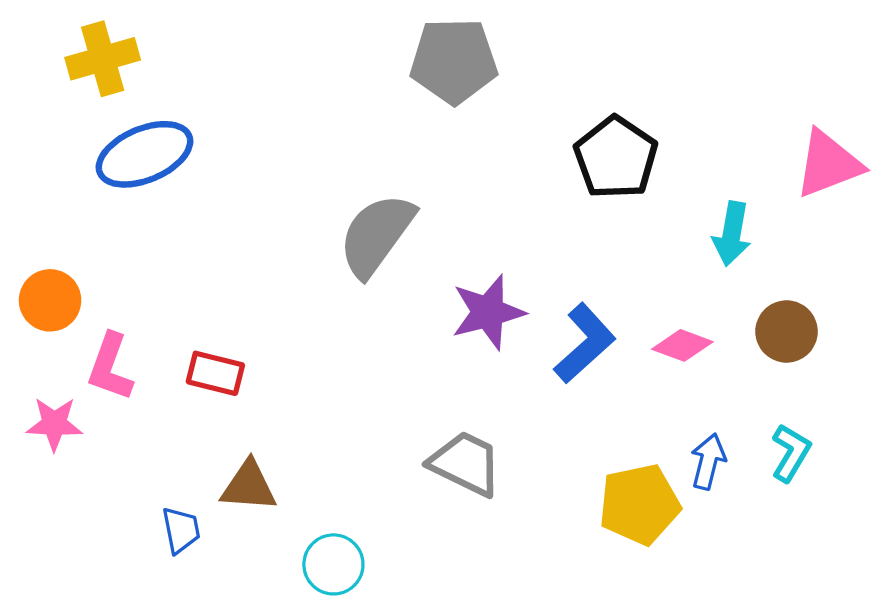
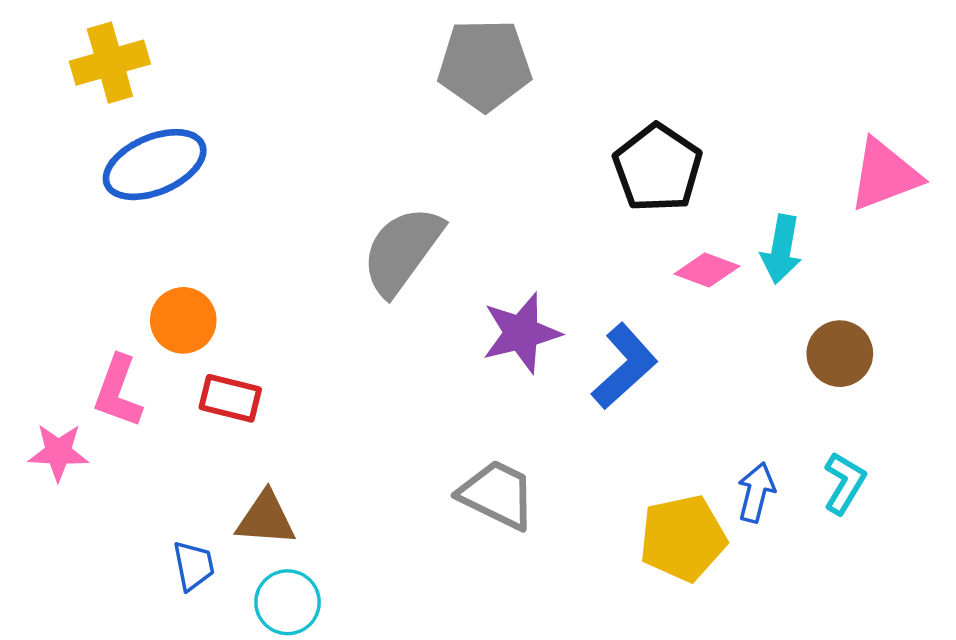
orange circle: (50, 300) -> (183, 320), moved
pink diamond: (682, 345) -> (707, 270), moved
cyan circle: (333, 564) -> (288, 602), moved

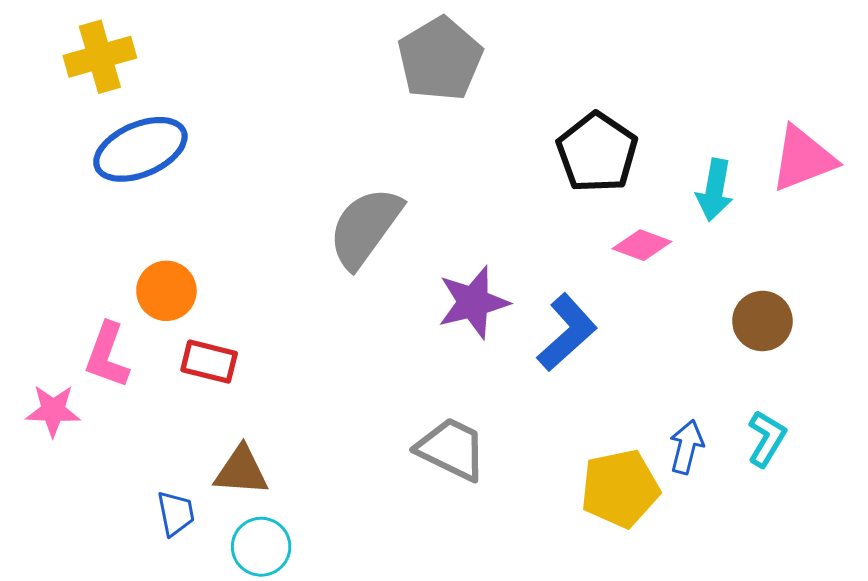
gray pentagon: (485, 65) -> (440, 59), turned -30
cyan arrow: (781, 249) -> (715, 190), moved

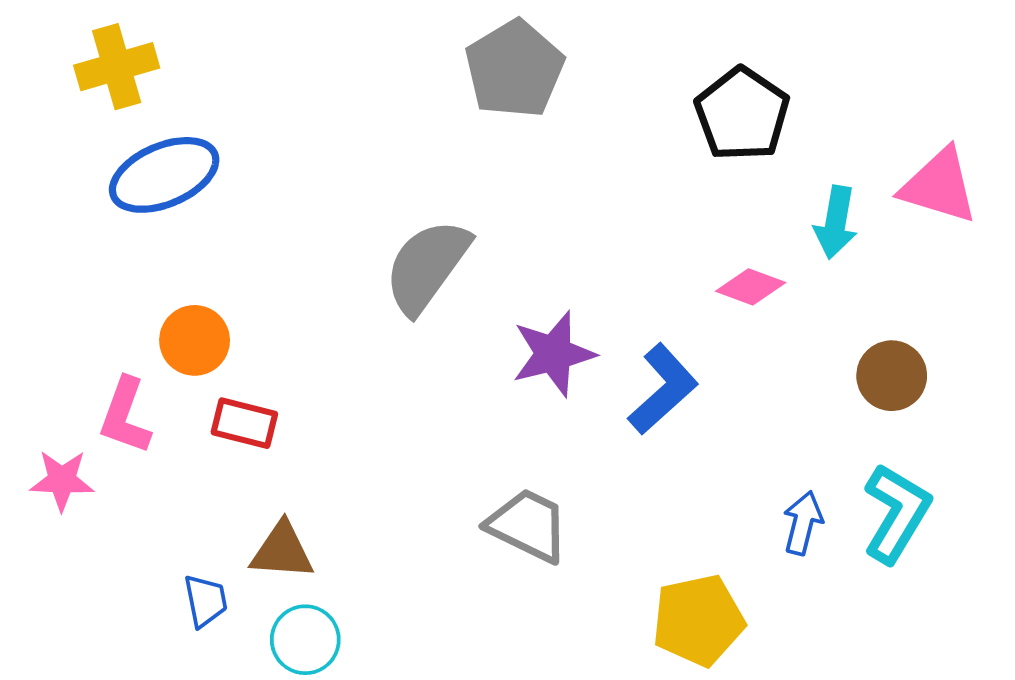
black pentagon: (597, 152) -> (742, 114), moved
pink triangle: (803, 159) -> (939, 186), turned 38
cyan L-shape: (767, 439) -> (897, 513), size x1.5
yellow pentagon: (620, 488) -> (698, 620), moved

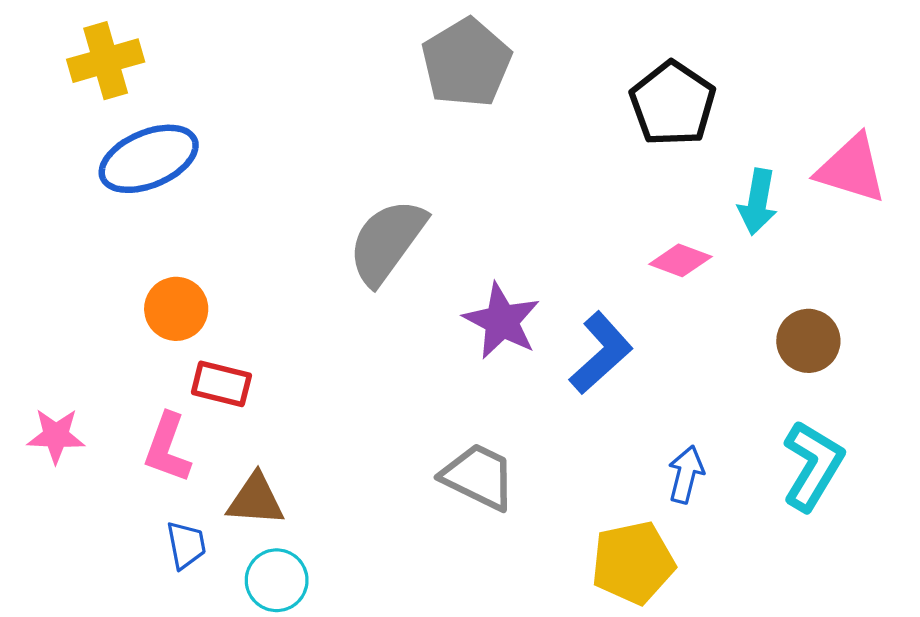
purple star: (553, 354) -> (502, 321), turned -30
pink L-shape: (125, 416) -> (167, 448), moved
blue arrow: (803, 523) -> (686, 474), moved

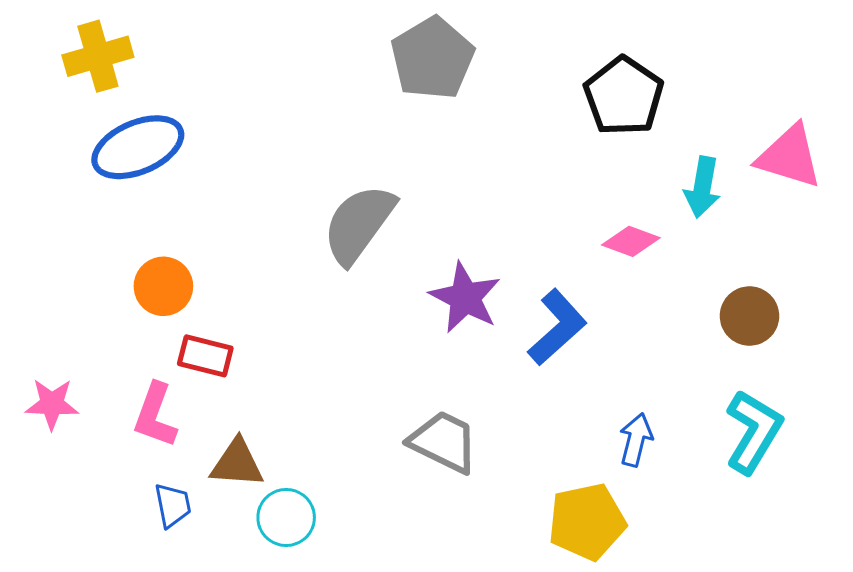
cyan circle: (277, 580) -> (286, 517), moved

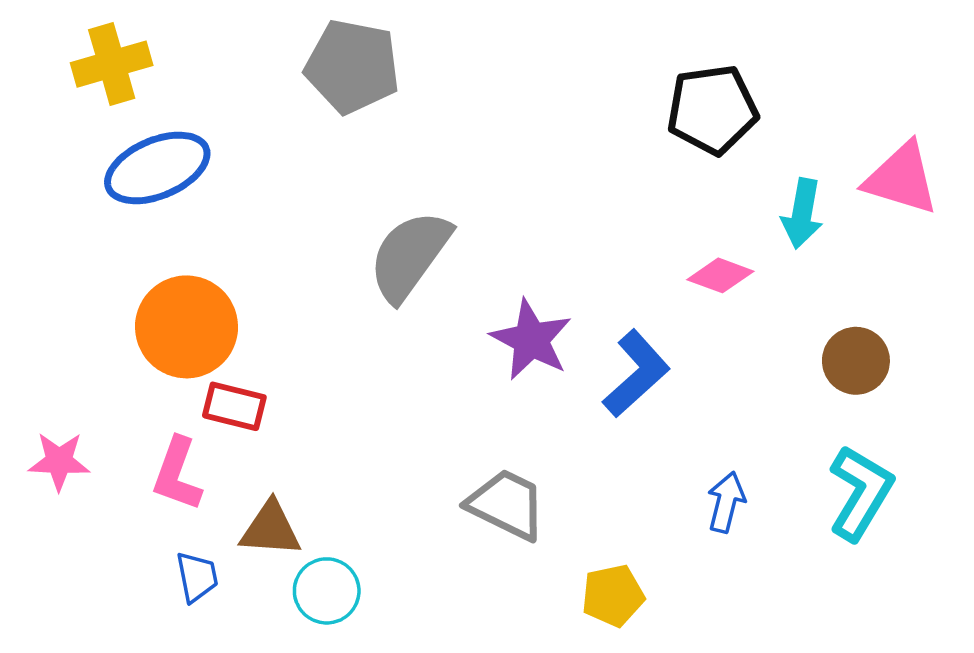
gray pentagon: (432, 58) -> (352, 66), moved, turned -30
black pentagon: (624, 96) -> (712, 110), turned 30
orange circle: (163, 286) -> (186, 327), size x1.5
yellow pentagon: (587, 522) -> (613, 596), moved, size x0.7

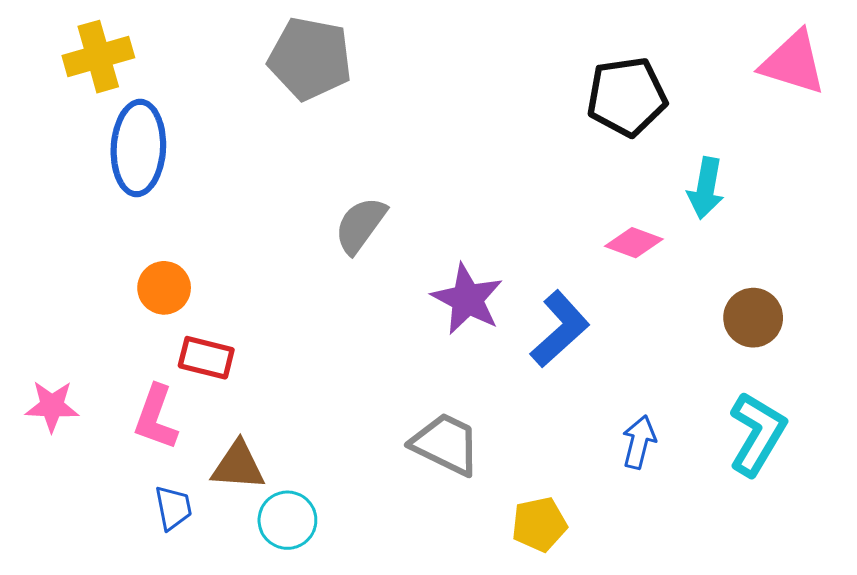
blue ellipse: (157, 168) -> (138, 148), turned -64
pink triangle: (901, 179) -> (793, 63), moved
gray semicircle: (410, 256) -> (360, 225), size x0.7
orange circle: (186, 327) -> (164, 288), size x0.6

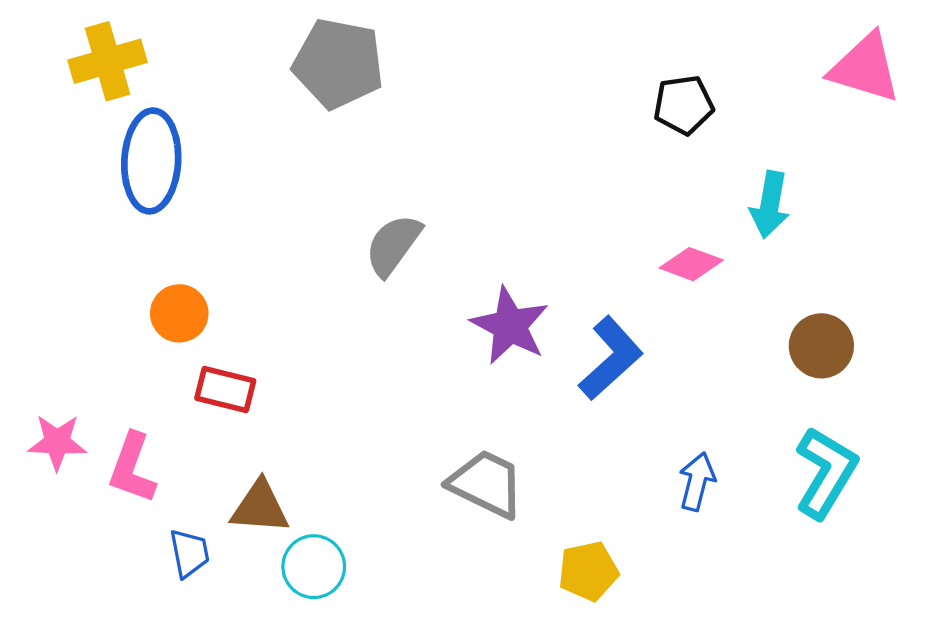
black pentagon: (627, 97) -> (684, 105), size x0.7
pink L-shape: (156, 417) -> (132, 468), moved

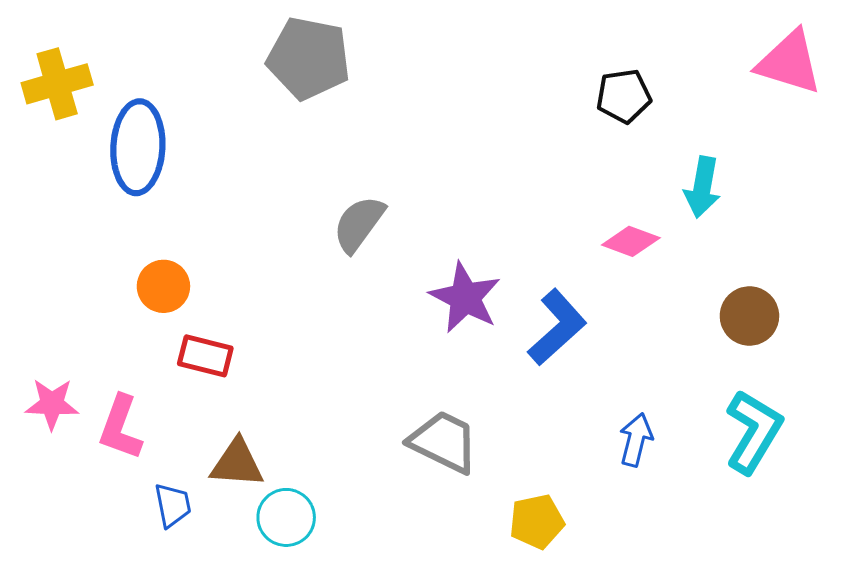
yellow cross: (108, 61) -> (57, 84), moved

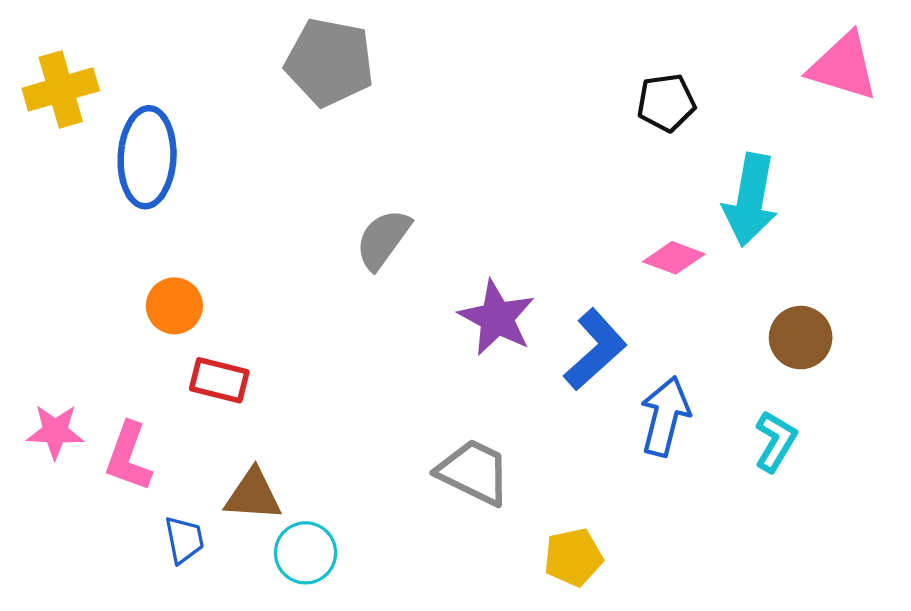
cyan arrow: (702, 187) -> (750, 200), size x1.4
cyan L-shape: (754, 432) -> (775, 441), moved, size x0.7
blue arrow: (636, 440) -> (665, 416), moved, size x1.4

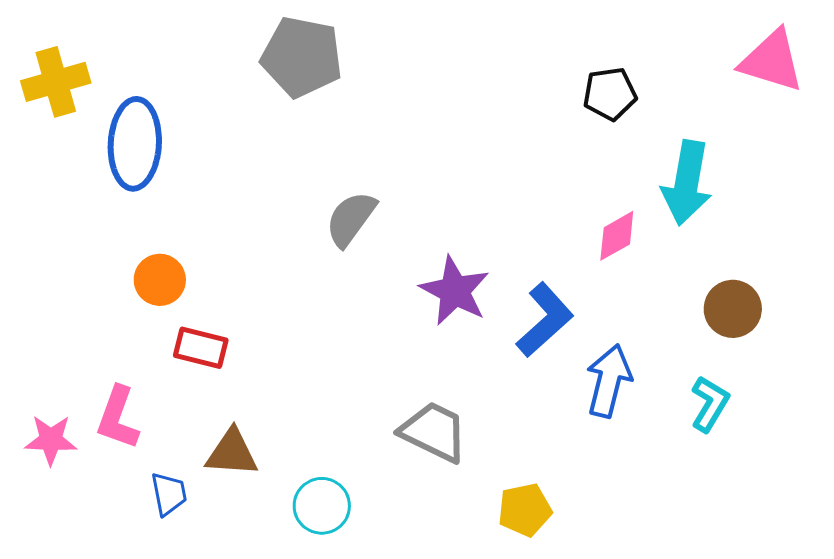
pink diamond: (674, 258) -> (617, 236), turned -50
pink star: (55, 432) -> (51, 440), moved
cyan circle: (306, 553) -> (322, 506), moved

